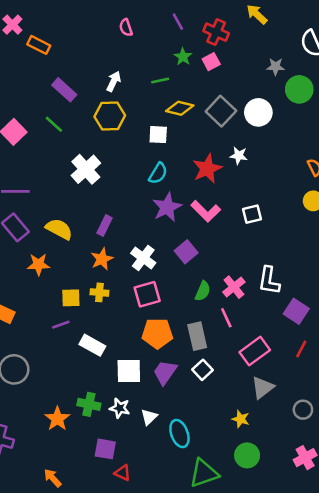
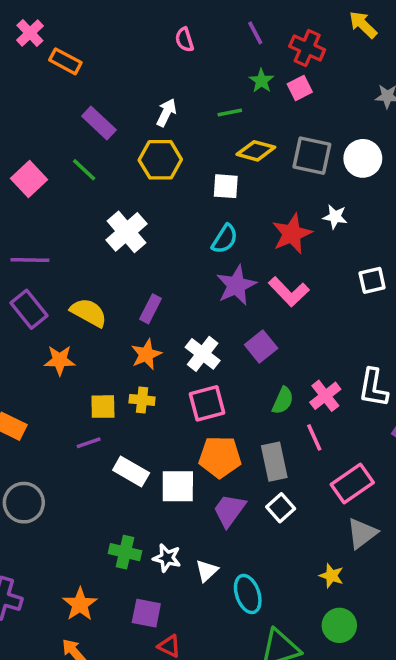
gray square: (221, 111) -> (312, 156), turned -32
white square: (252, 214) -> (372, 280), moved
white square: (129, 371) -> (178, 486), moved
orange star: (57, 419) -> (80, 604), moved

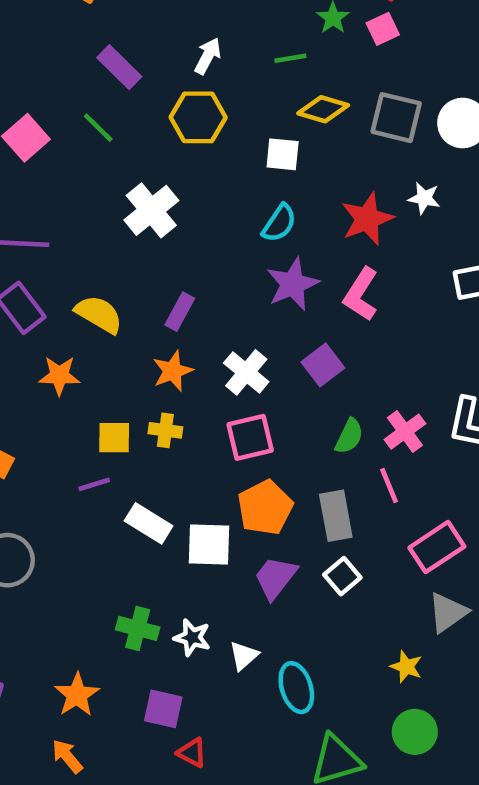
pink L-shape: (289, 292) -> (361, 294), turned 75
orange pentagon: (220, 457) -> (265, 508), turned -30

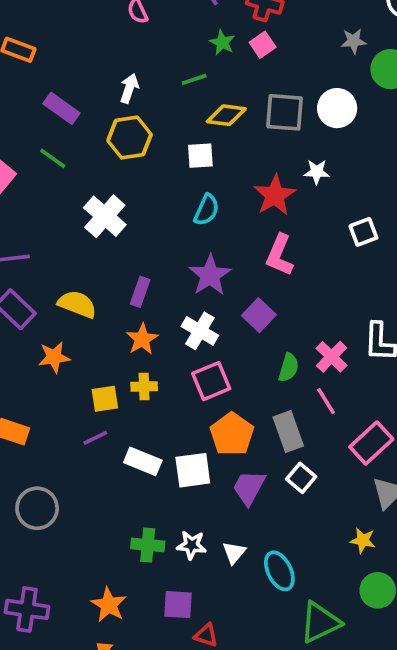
purple star: (293, 284) -> (210, 275), moved

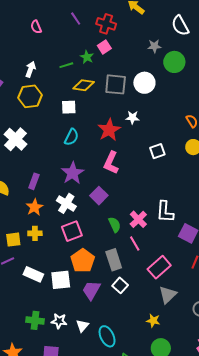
green star: (222, 42) -> (87, 57), moved
green semicircle: (289, 368) -> (115, 225), turned -42

